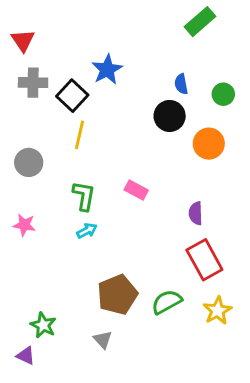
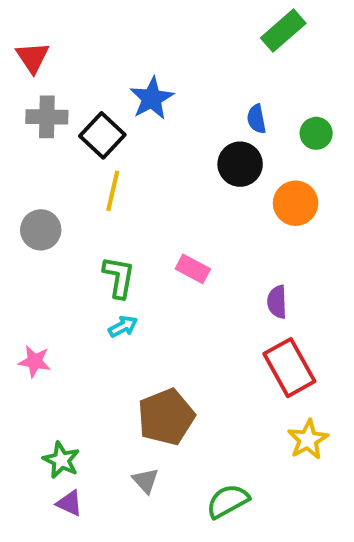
pink star: (24, 225) -> (35, 361), moved
green semicircle: (167, 302) -> (228, 501), moved
purple triangle: (26, 356) -> (69, 503), moved

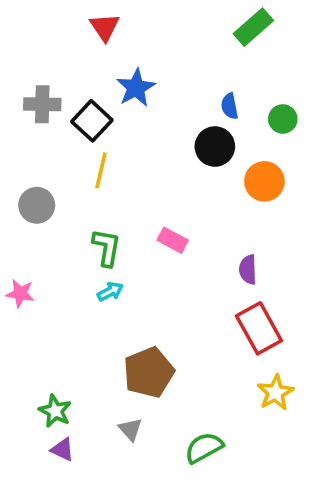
red triangle: (33, 57) -> (105, 27), moved
pink star: (35, 361) -> (20, 293), moved

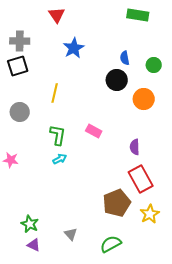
green rectangle: (253, 27) -> (138, 15), turned 50
gray cross: (42, 104) -> (20, 41), moved
black square: (92, 121) -> (18, 66), moved, turned 30
brown pentagon: (149, 372) -> (117, 203), moved

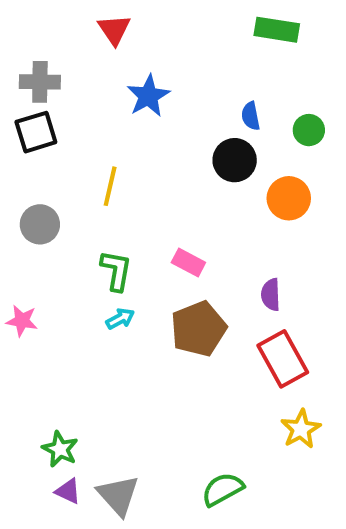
brown pentagon: (117, 203) -> (198, 329), moved
gray triangle: (71, 234) -> (118, 495), moved, size x1.6

